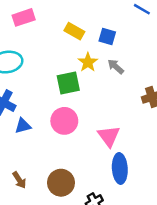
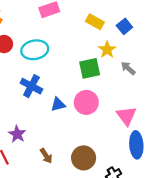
blue square: (107, 37) -> (124, 26), turned 35
gray arrow: (116, 67) -> (128, 68), moved
blue triangle: (23, 126) -> (58, 104), moved

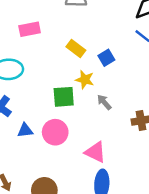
yellow star: (107, 50) -> (85, 80), turned -30
pink triangle: (126, 116) -> (95, 152), turned -35

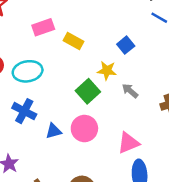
yellow rectangle: (76, 49) -> (73, 41), moved
green square: (64, 97) -> (88, 91), turned -30
pink triangle: (95, 152) -> (128, 143), turned -40

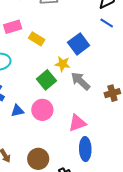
blue square: (126, 45) -> (79, 44), size x1.5
gray arrow: (130, 91) -> (80, 81), size x1.5

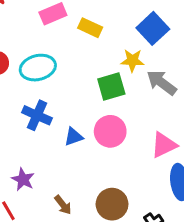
green square: (46, 80) -> (111, 87), turned 30

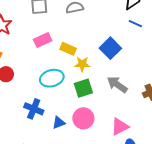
yellow star: (132, 60) -> (82, 64), moved
cyan ellipse: (38, 68) -> (52, 78), moved

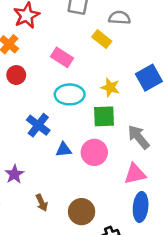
pink rectangle: (43, 40) -> (62, 57), moved, turned 42
yellow rectangle: (68, 49) -> (102, 39), moved
gray arrow: (117, 85) -> (139, 137), moved

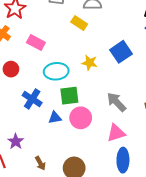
pink rectangle: (62, 57) -> (36, 43), moved
red circle: (16, 75) -> (11, 69), moved
green square: (104, 116) -> (69, 96), moved

